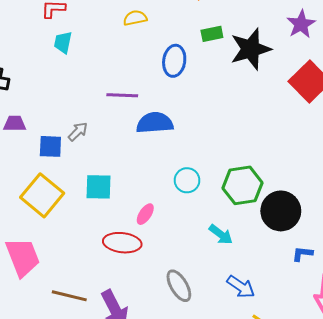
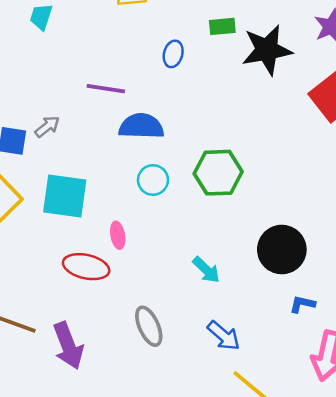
blue ellipse: (174, 61) -> (173, 54), size x0.7
cyan circle: (187, 180) -> (153, 180), moved
green hexagon: (242, 185) -> (218, 173), moved
cyan square: (98, 187) -> (65, 196), size x1.4
pink ellipse: (145, 214) -> (118, 235), turned -50

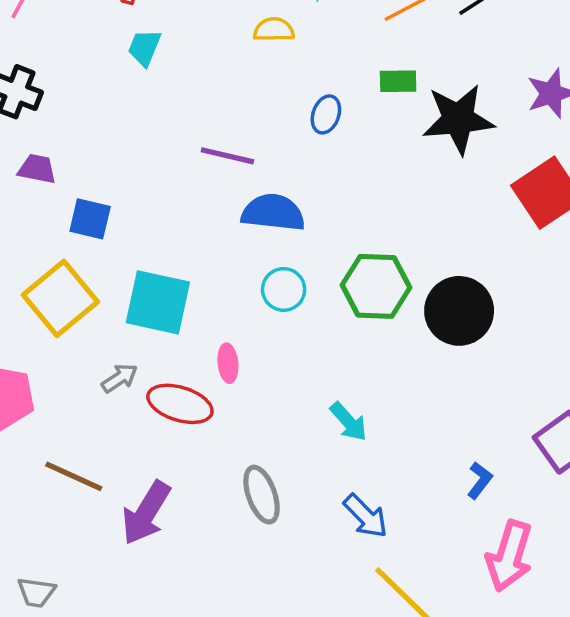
gray arrow: (47, 127) -> (120, 378), moved
black circle: (282, 250) -> (459, 311), moved
blue L-shape: (302, 304) -> (480, 480), turned 110
purple arrow: (68, 346) -> (146, 513), turned 48

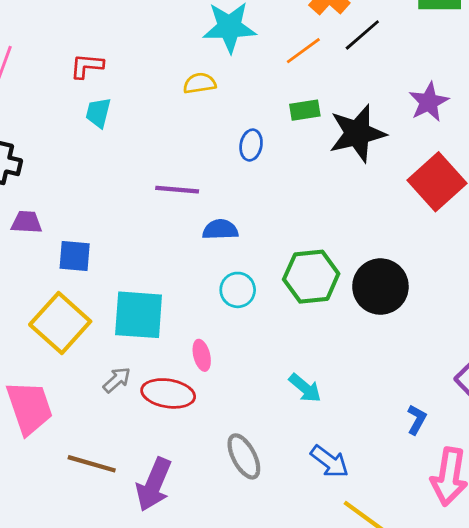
blue semicircle: (273, 213) -> (220, 230), size x0.7

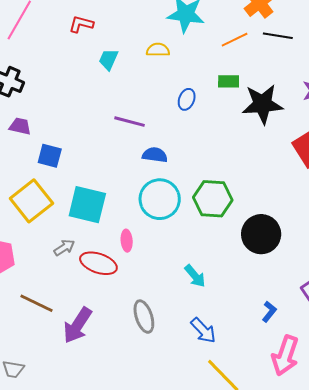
black line: (362, 35) -> (278, 36), turned 40
cyan trapezoid: (98, 113) -> (108, 59), moved
black circle: (380, 287) -> (261, 234), moved
cyan circle: (238, 290) -> (160, 199), size x1.6

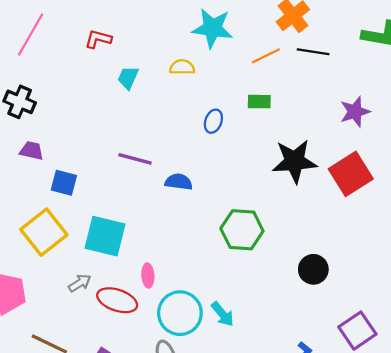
black star: (262, 104) -> (295, 161), moved
purple line: (129, 122) -> (135, 159), moved
cyan circle: (160, 199) -> (180, 313), moved
black circle: (261, 234) -> (313, 269), moved, size x0.7

